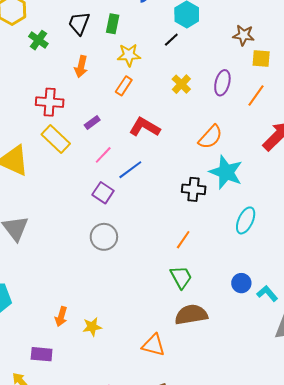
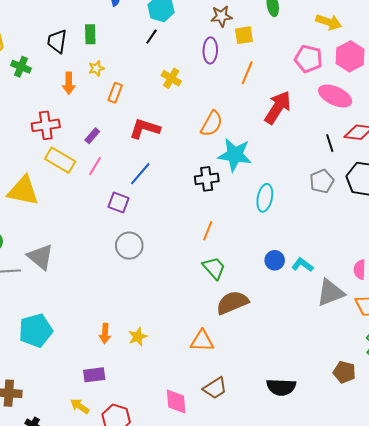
yellow star: (129, 55) -> (96, 68), moved, size x0.7
purple ellipse: (222, 83) -> (210, 50), moved
pink line: (103, 155) -> (95, 166), moved

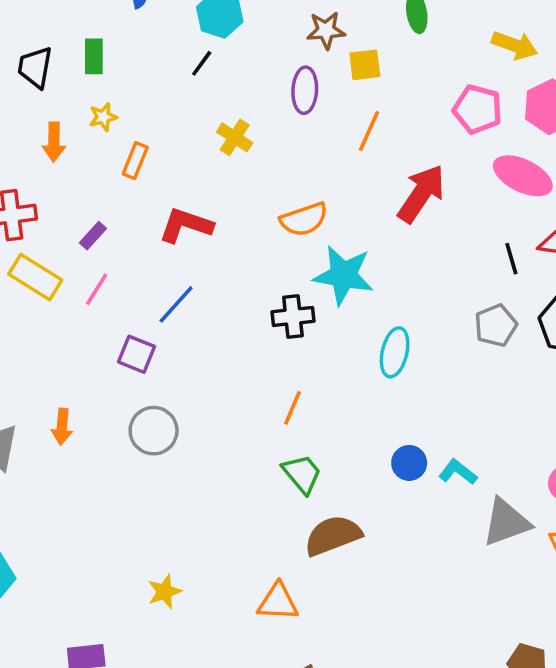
orange semicircle: (212, 124) -> (304, 219), turned 40
orange arrow: (105, 333) -> (62, 427), moved

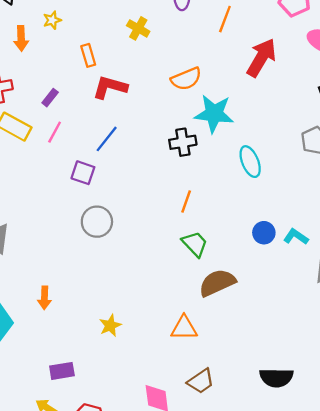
orange rectangle: (135, 161) -> (88, 55), moved, turned -35
cyan ellipse: (395, 352) -> (250, 162), turned -32
orange arrow: (62, 427) -> (45, 298), moved

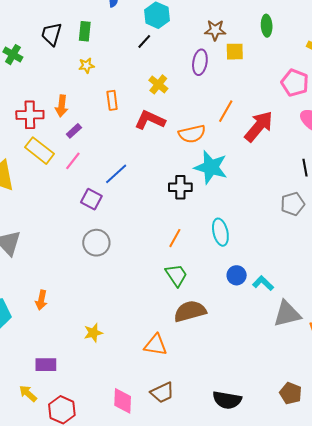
orange line: (225, 19) -> (226, 111), moved
orange arrow: (21, 38) -> (62, 106), moved
red L-shape: (110, 87) -> (150, 120), moved
cyan ellipse: (250, 162) -> (220, 232), moved

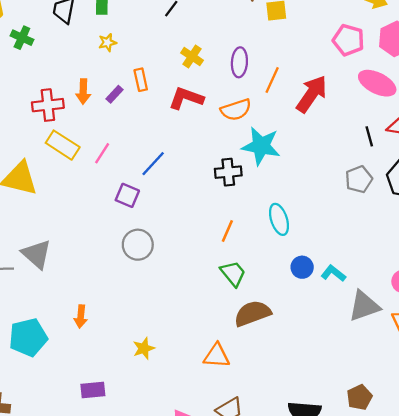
purple ellipse: (200, 62) -> (239, 62), moved
purple rectangle: (74, 131) -> (114, 94), moved
brown pentagon: (291, 393) -> (359, 397), moved, turned 30

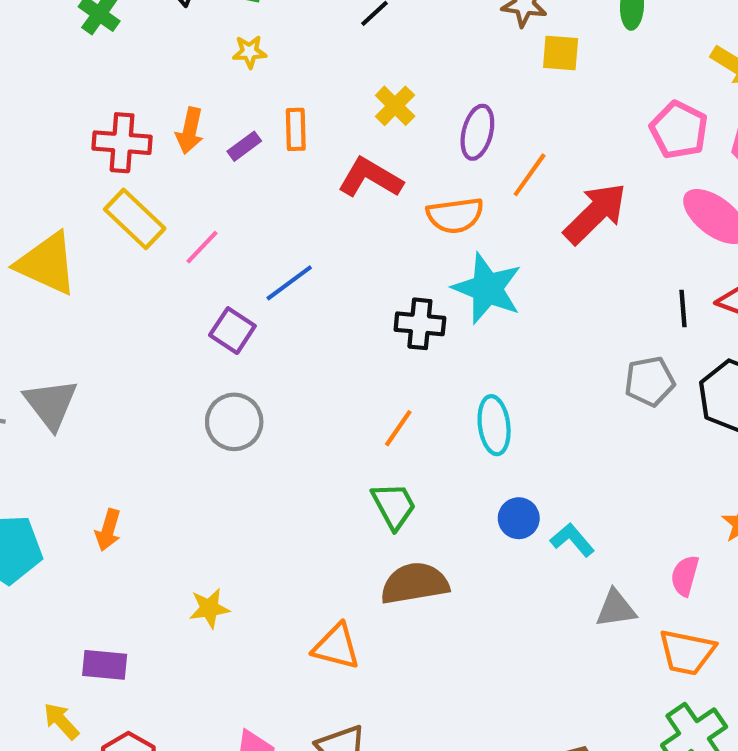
gray triangle: (364, 306) -> (616, 609), size x0.7

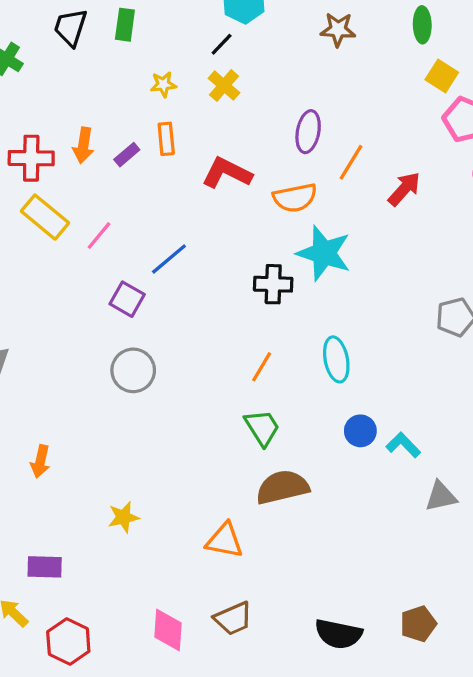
yellow star: (249, 52) -> (163, 84), moved
yellow square: (561, 53) -> (442, 76), moved, turned 32
yellow cross: (395, 106) -> (224, 85), moved
red arrow: (595, 213) -> (404, 189), size x0.7

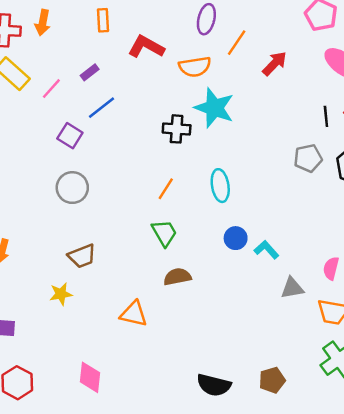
purple rectangle: (127, 155) -> (90, 72), moved
brown semicircle: (282, 487) -> (177, 277), size x0.7
brown trapezoid: (233, 619) -> (82, 256), moved

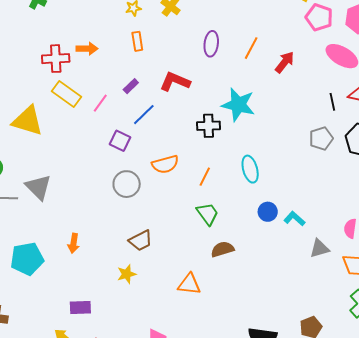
purple ellipse: (206, 19) -> (211, 44), moved
orange arrow: (43, 23) -> (87, 49), turned -95
red L-shape: (146, 47) -> (175, 82), moved
orange semicircle: (195, 67) -> (165, 164), moved

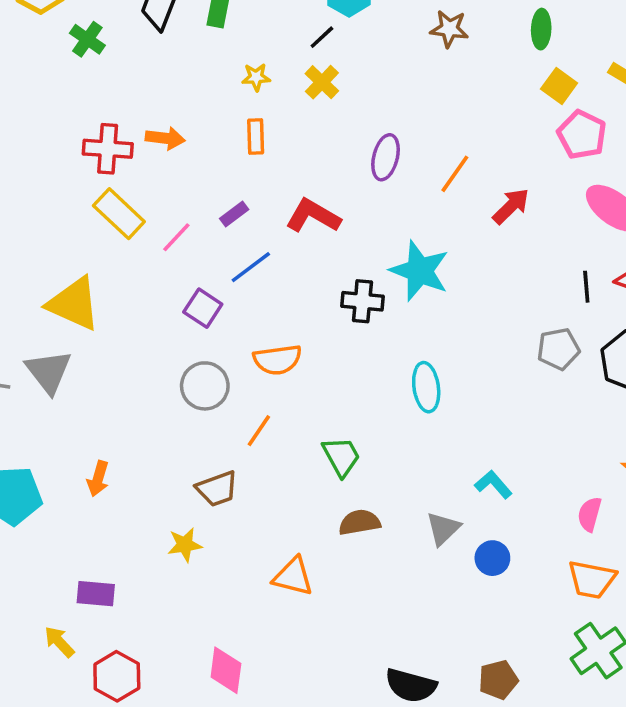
yellow triangle: (28, 121) -> (74, 304), moved
orange line: (205, 177) -> (259, 431), moved
blue circle: (268, 212) -> (492, 558), moved
gray triangle: (320, 248) -> (443, 529), moved, turned -35

